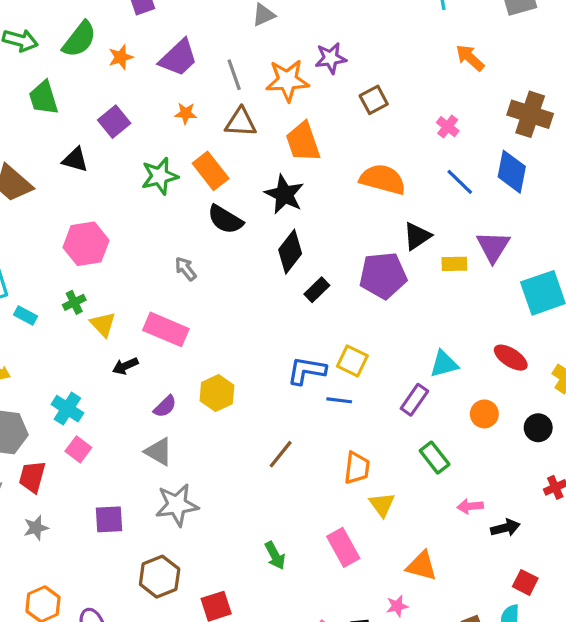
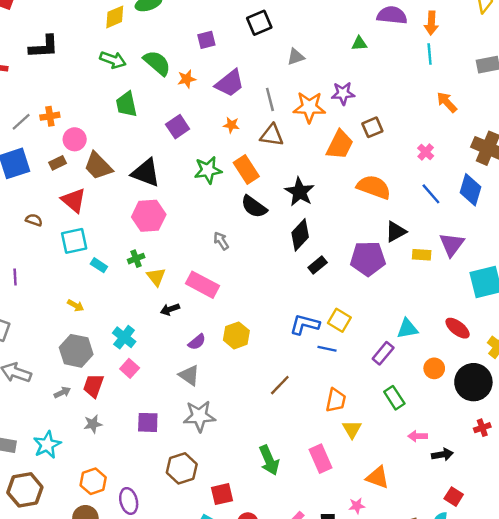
green semicircle: (79, 39) -> (157, 63), turned -92
orange trapezoid: (303, 142) -> (340, 145), moved, turned -140
black triangle: (75, 160) -> (146, 173), moved, size x1.5
black circle: (538, 428) -> (473, 382), size x1.8
green arrow: (275, 556) -> (269, 460), size x1.4

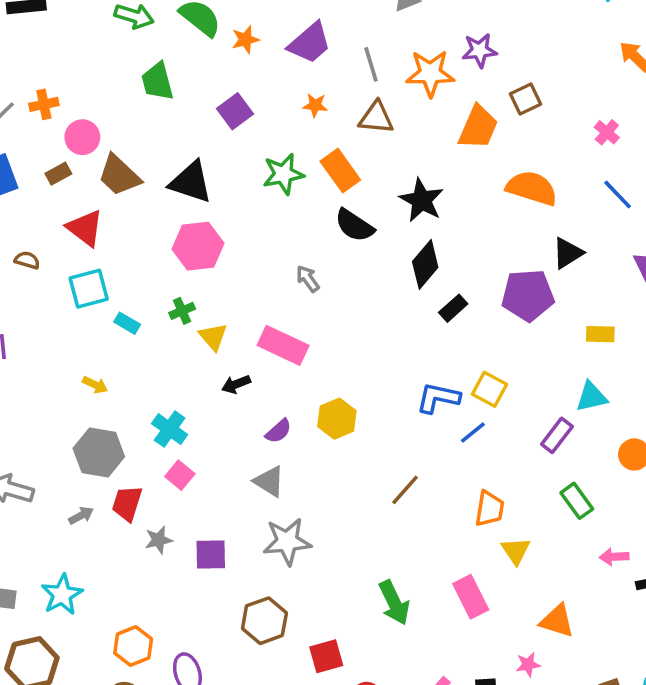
yellow rectangle: (422, 255) -> (600, 334), moved
blue line: (327, 349) -> (473, 432), turned -48
gray star: (93, 424) -> (159, 540), moved

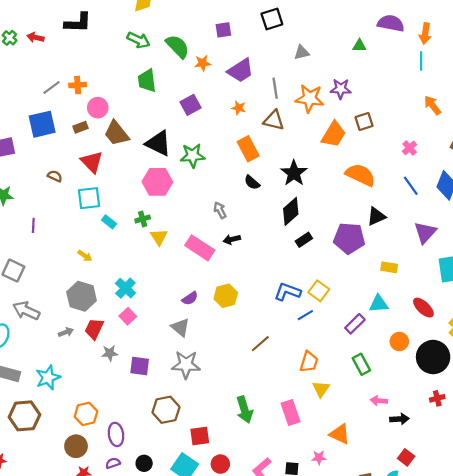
green star: (283, 174) -> (193, 156), moved
black semicircle: (354, 225) -> (252, 182), size x0.7
black arrow: (236, 384) -> (232, 239), moved

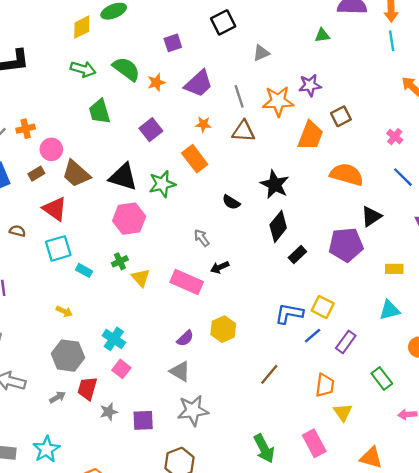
orange rectangle: (248, 149) -> (195, 159), moved
purple rectangle: (355, 324) -> (346, 342), moved

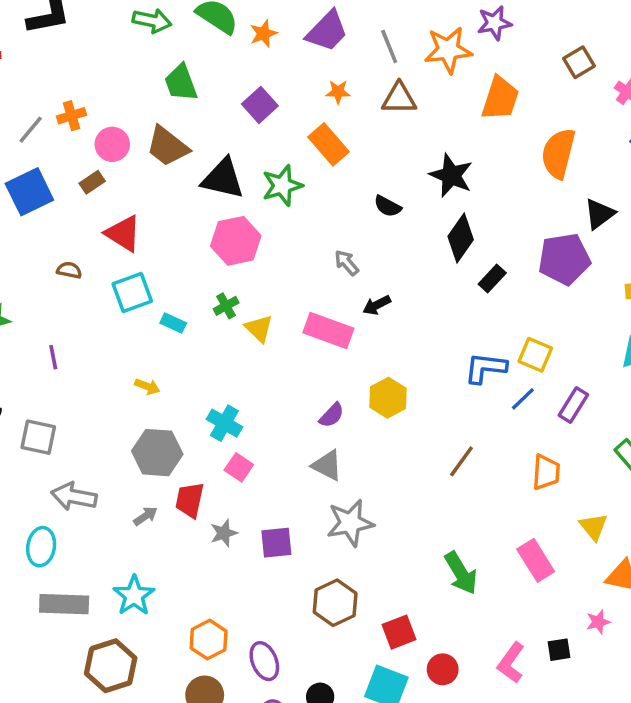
brown square: (341, 116) -> (579, 62), moved
brown trapezoid: (76, 174) -> (167, 146), moved
orange semicircle: (347, 174) -> (558, 153), turned -88
yellow triangle: (343, 412) -> (594, 527), moved

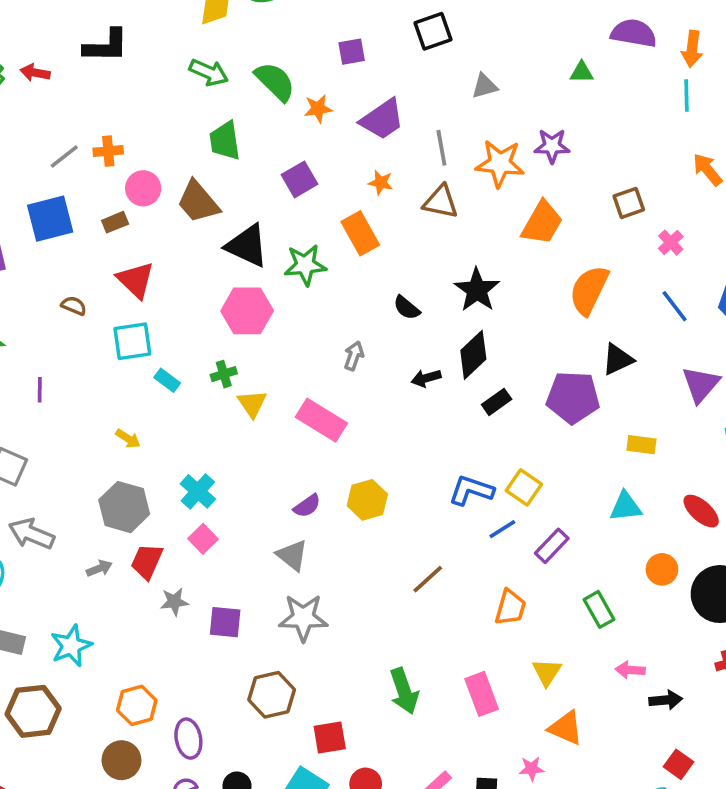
gray arrow: (347, 263) -> (354, 356), turned 48
black arrow: (377, 305) -> (426, 378), moved

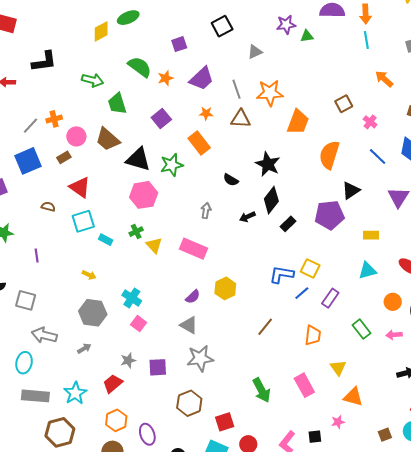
green arrow: (209, 72) -> (92, 80), moved
purple star: (552, 146) -> (286, 25), moved
red trapezoid: (147, 561) -> (113, 384), moved, turned 35
pink arrow: (630, 670) -> (394, 335), moved

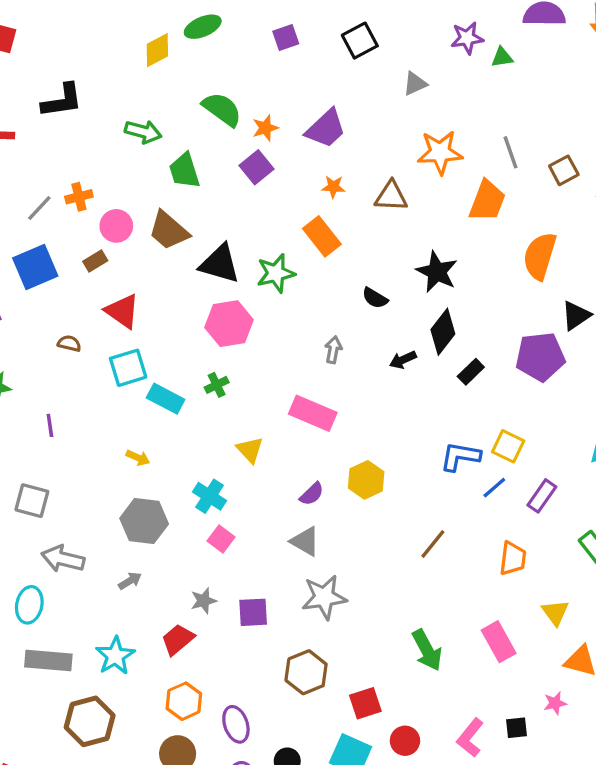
purple square: (179, 44) -> (286, 38), moved
gray line: (236, 89) -> (511, 152), moved
purple square: (161, 118) -> (256, 167), moved
cyan rectangle: (106, 240) -> (166, 399), size x1.5
yellow triangle: (154, 245) -> (250, 450), moved

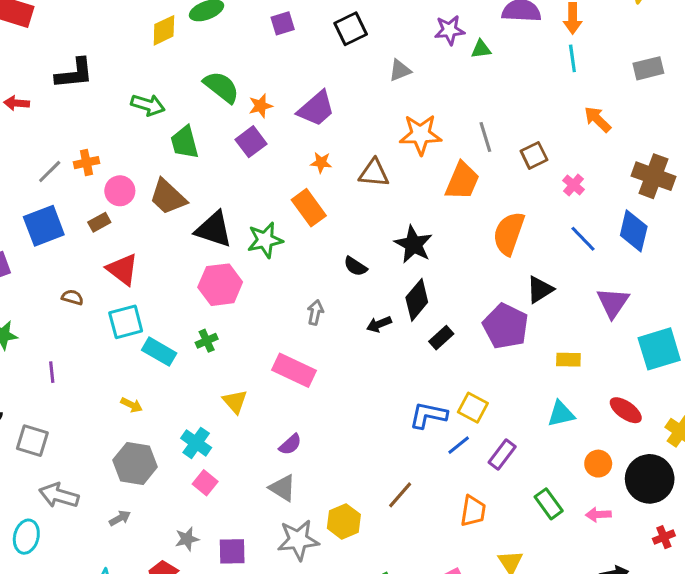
purple pentagon: (540, 357) -> (506, 326), turned 30
yellow hexagon: (366, 480) -> (344, 521), moved

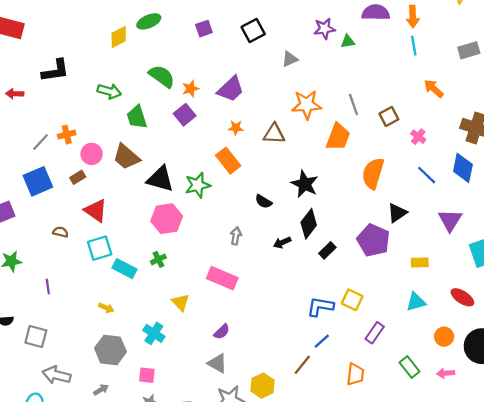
blue line: (459, 445) -> (322, 341), moved
pink square: (205, 483) -> (147, 375), moved, turned -30

